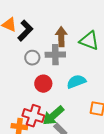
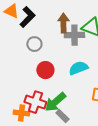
gray cross: (55, 55) -> (74, 35), moved

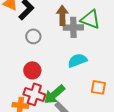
red circle: (45, 70) -> (32, 70), moved

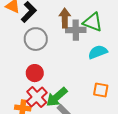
gray circle: (33, 36) -> (36, 39), size x1.5
cyan semicircle: (77, 60) -> (98, 52), moved
red cross: (34, 94) -> (37, 97), turned 30

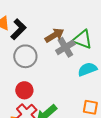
brown arrow: (65, 18) -> (54, 35), turned 60
gray cross: (76, 30) -> (65, 47), turned -30

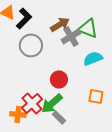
red circle: (24, 90) -> (59, 79), moved

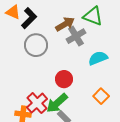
green triangle: (88, 28) -> (93, 16), moved
orange square: (96, 96) -> (101, 96), turned 35

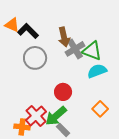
green triangle: (93, 16) -> (92, 51), moved
black L-shape: (29, 18) -> (28, 31), turned -90
brown arrow: (65, 24) -> (64, 37), turned 108

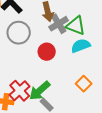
red circle: (63, 92) -> (47, 52), moved

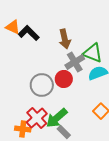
gray cross: (59, 24) -> (75, 62), moved
gray circle: (19, 33) -> (42, 85), moved

